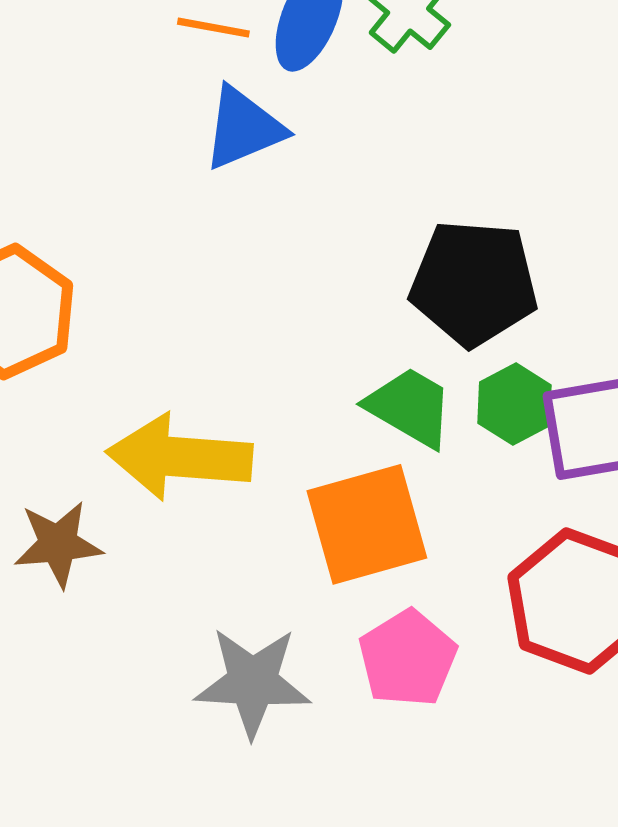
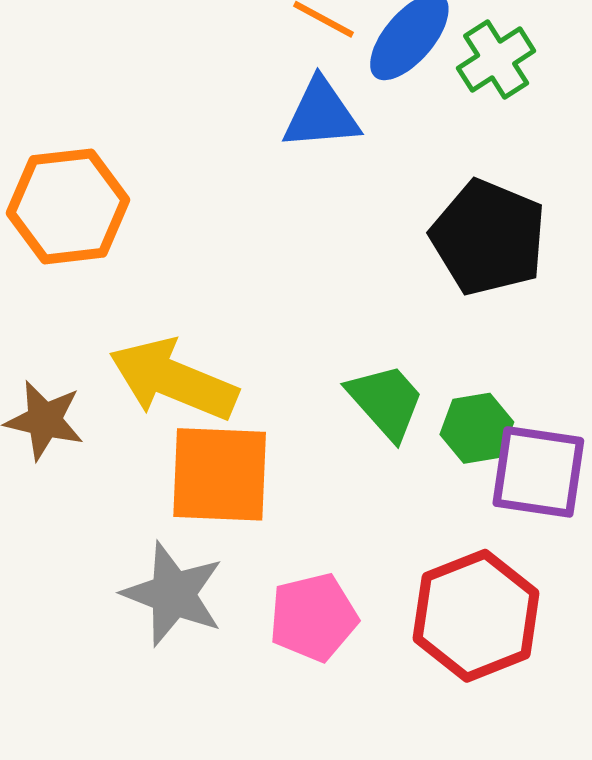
black pentagon: (474, 283) -> (488, 237), moved
orange square: (367, 524) -> (220, 474), moved

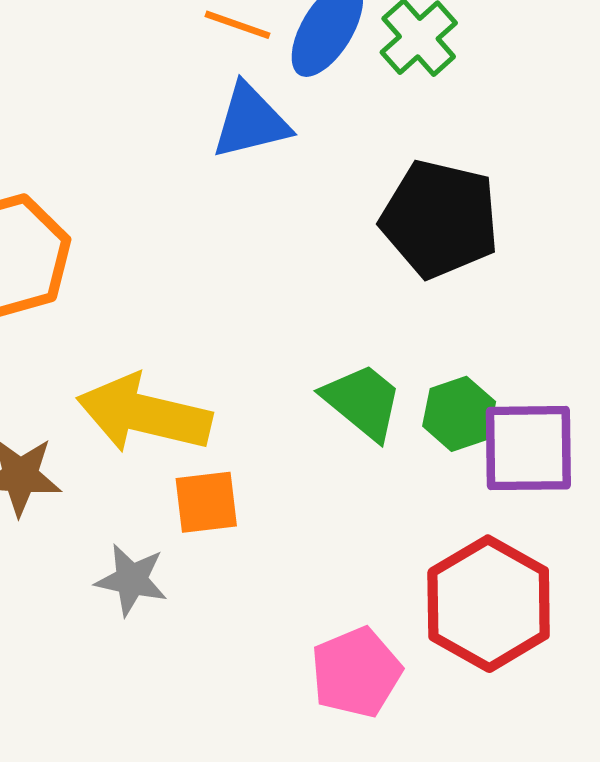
orange square: (220, 474) -> (206, 502), size x0.6
gray star: (173, 594) -> (131, 580), moved, size x0.7
pink pentagon: (313, 617) -> (356, 672), moved

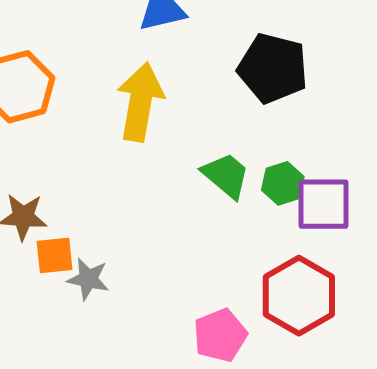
yellow arrow: (144, 414) -> (140, 102), moved, turned 86
orange square: (206, 502) -> (55, 255), moved

